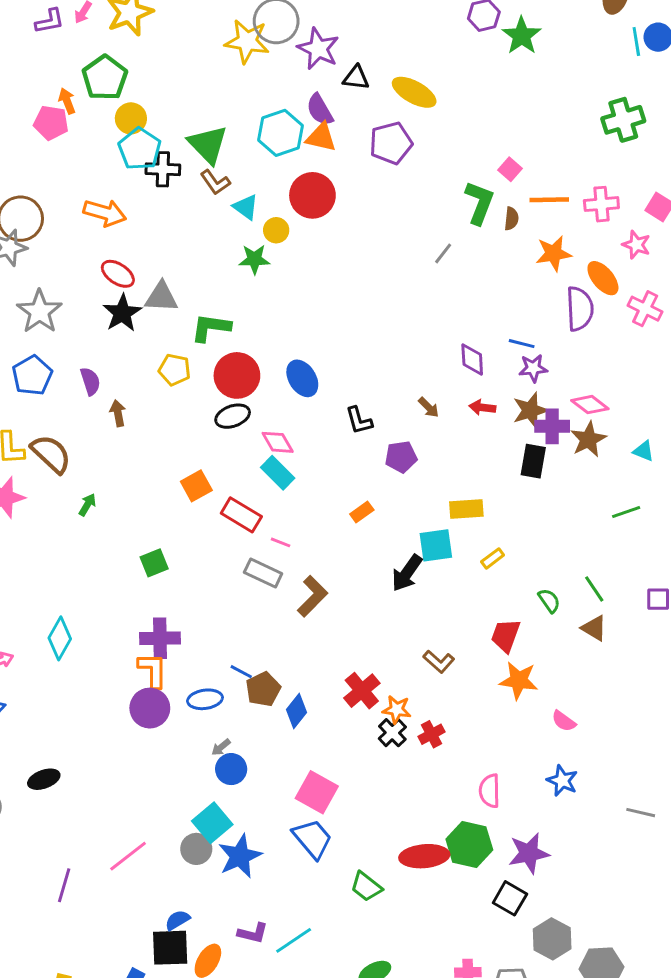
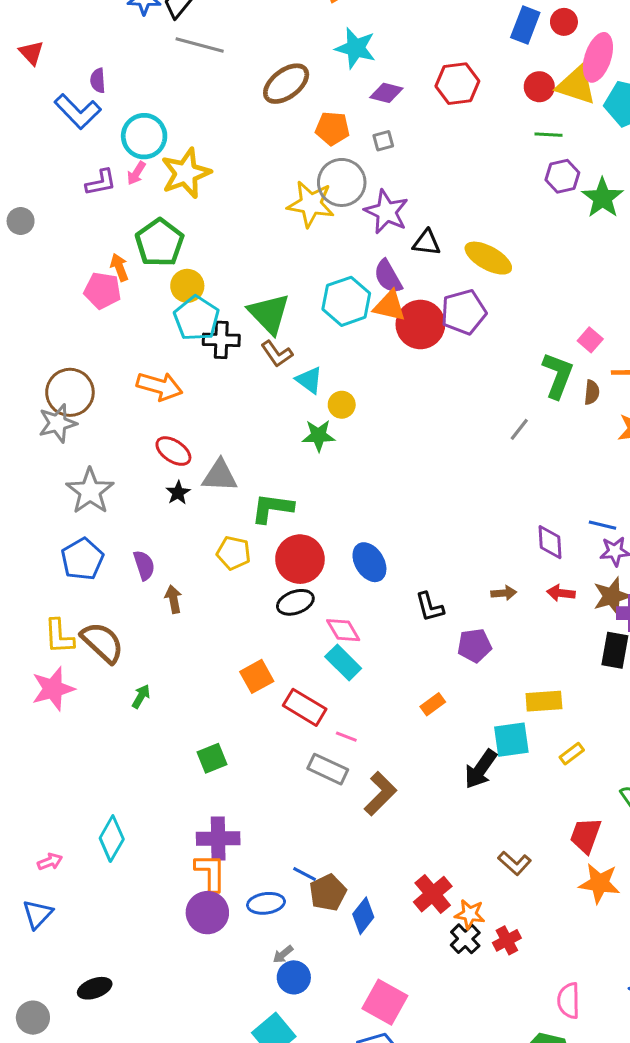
red circle: (312, 195) -> (420, 324), moved
black star: (122, 313) -> (178, 493), size x0.6
brown arrow: (429, 407) -> (504, 593), turned -50

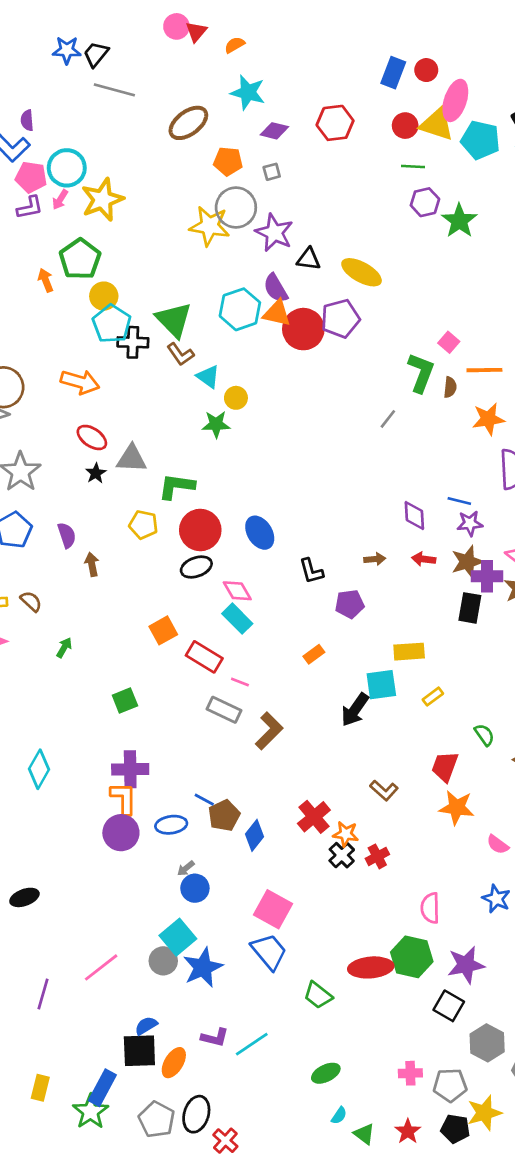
pink pentagon: (102, 290) -> (31, 177), moved
brown semicircle: (102, 642) -> (31, 601), size x0.6

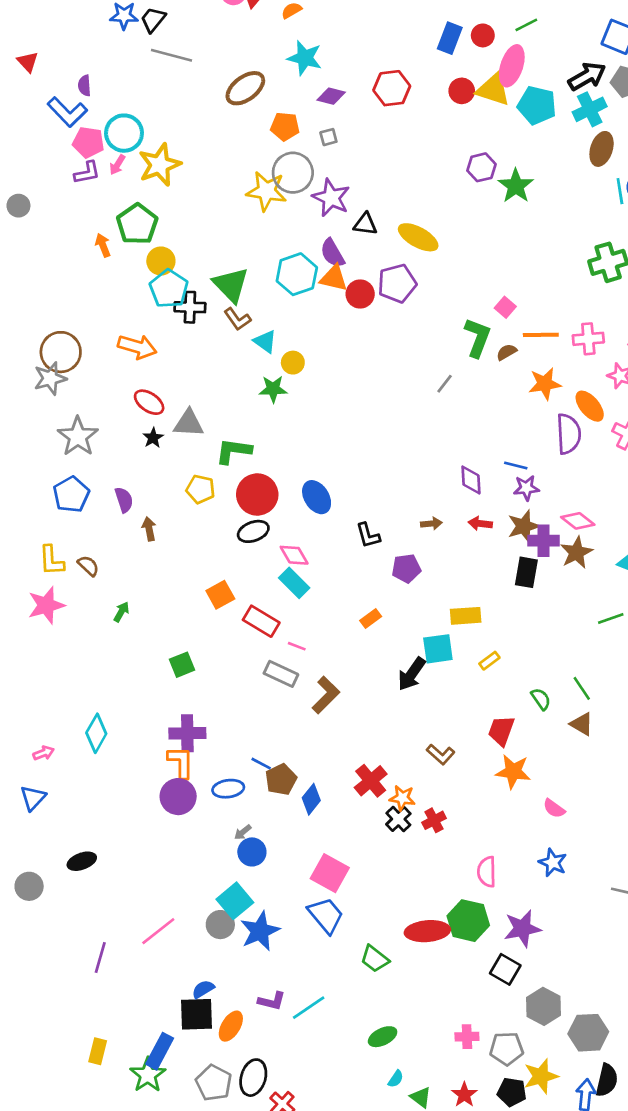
green line: (413, 167) -> (526, 25), moved, turned -30
red circle: (303, 329) -> (360, 294), size x0.7
brown semicircle: (450, 387) -> (507, 352), turned -126

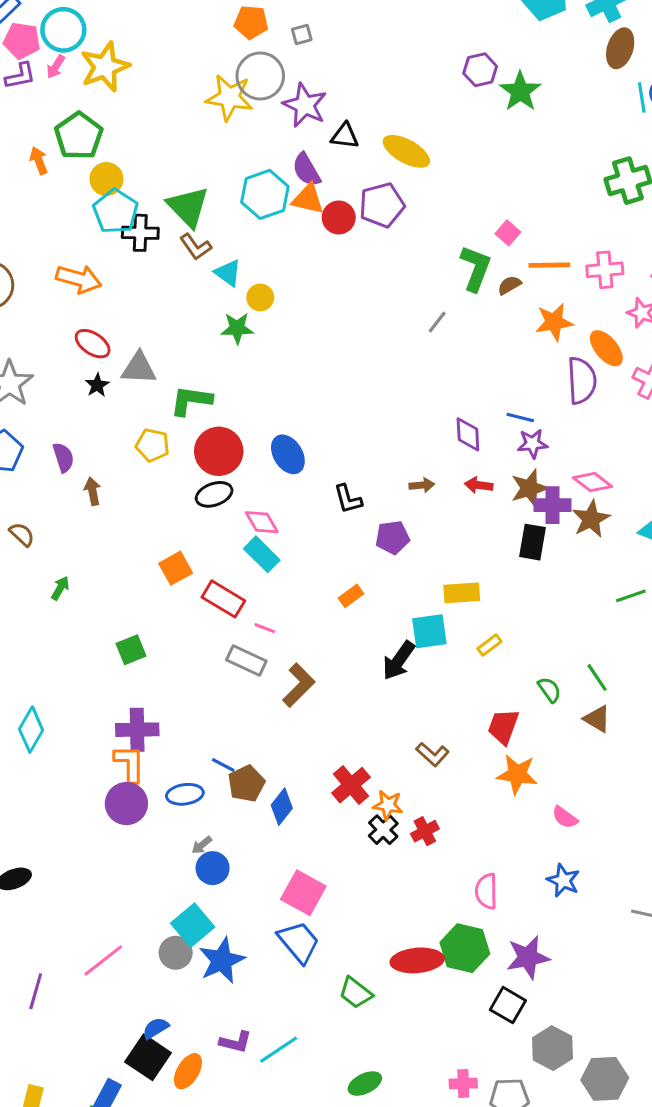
black square: (197, 1014) -> (148, 1057), turned 36

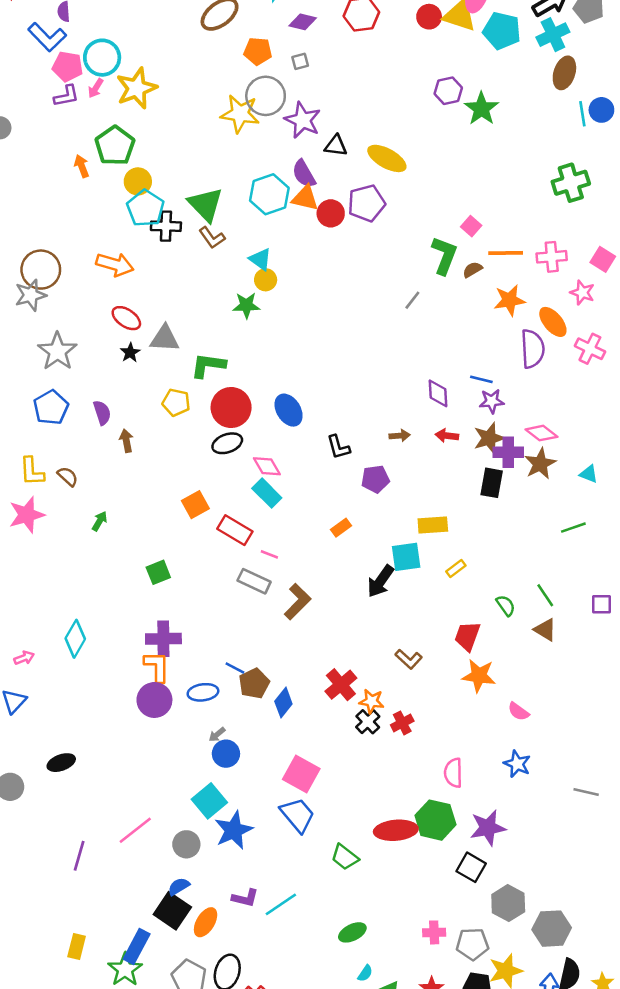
cyan triangle: (228, 273) -> (260, 259), moved
gray circle: (176, 953) -> (186, 844), moved

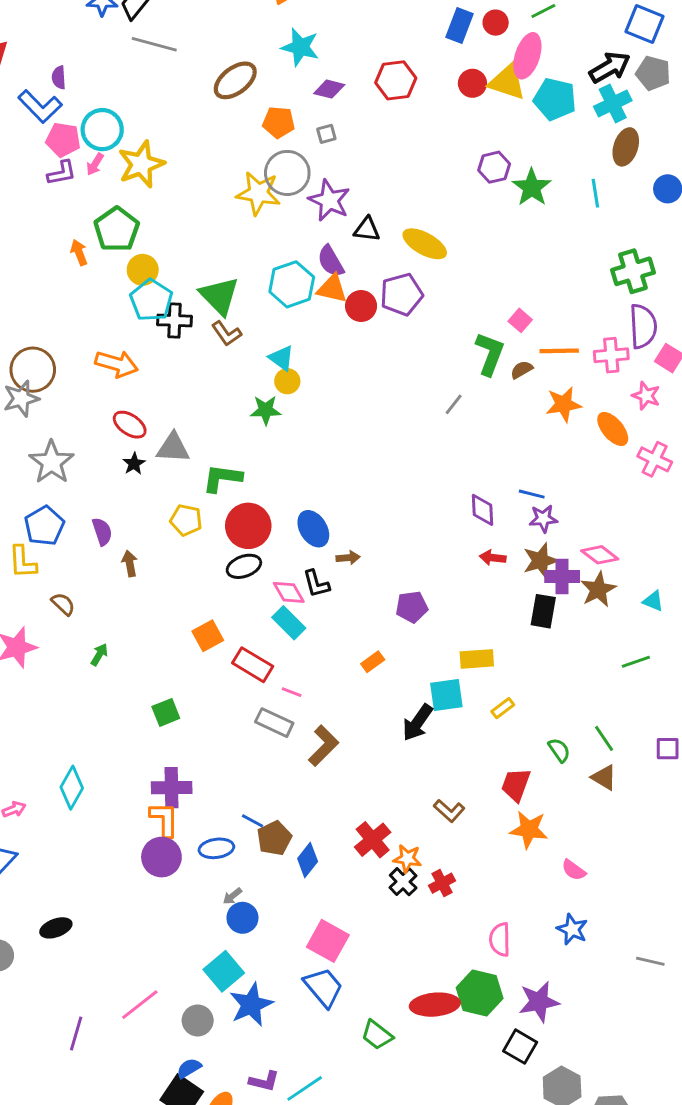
cyan line: (582, 114) -> (595, 193), moved
purple semicircle: (532, 349) -> (643, 326), moved
brown arrow: (400, 436) -> (348, 558), moved
black L-shape: (338, 447) -> (316, 584), moved
yellow L-shape: (32, 471) -> (23, 562), moved

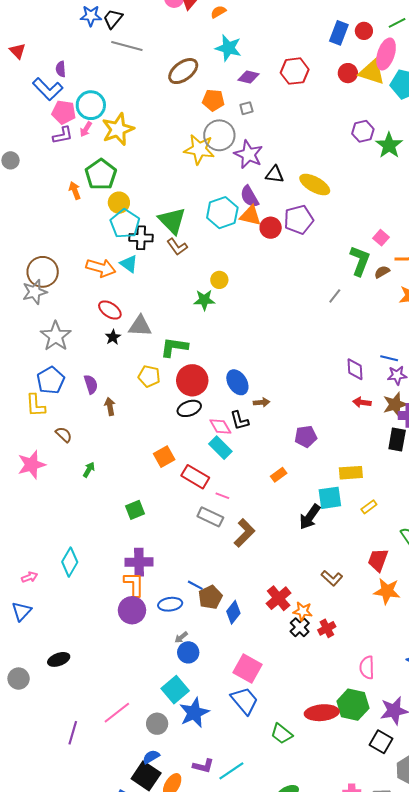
cyan triangle: (282, 358) -> (129, 264), moved

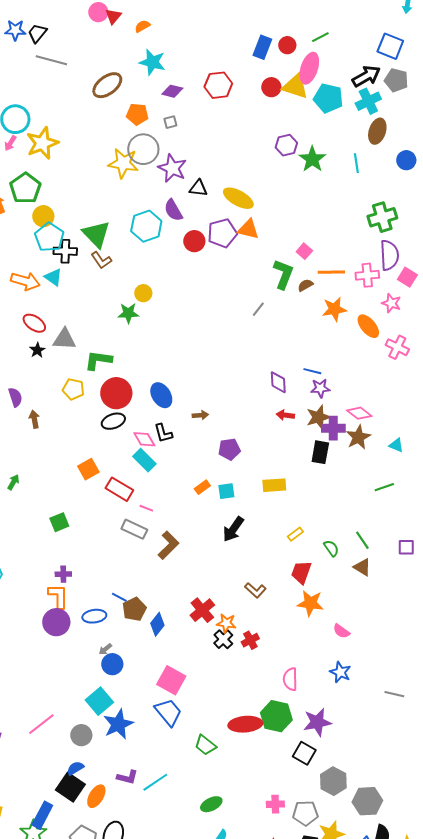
orange triangle: (250, 216) -> (248, 229), moved
brown arrow: (262, 402) -> (200, 415), moved
cyan square: (330, 498) -> (226, 491), moved, size x0.7
yellow rectangle: (369, 507) -> (295, 534), moved
purple cross: (139, 562) -> (63, 574), size x0.6

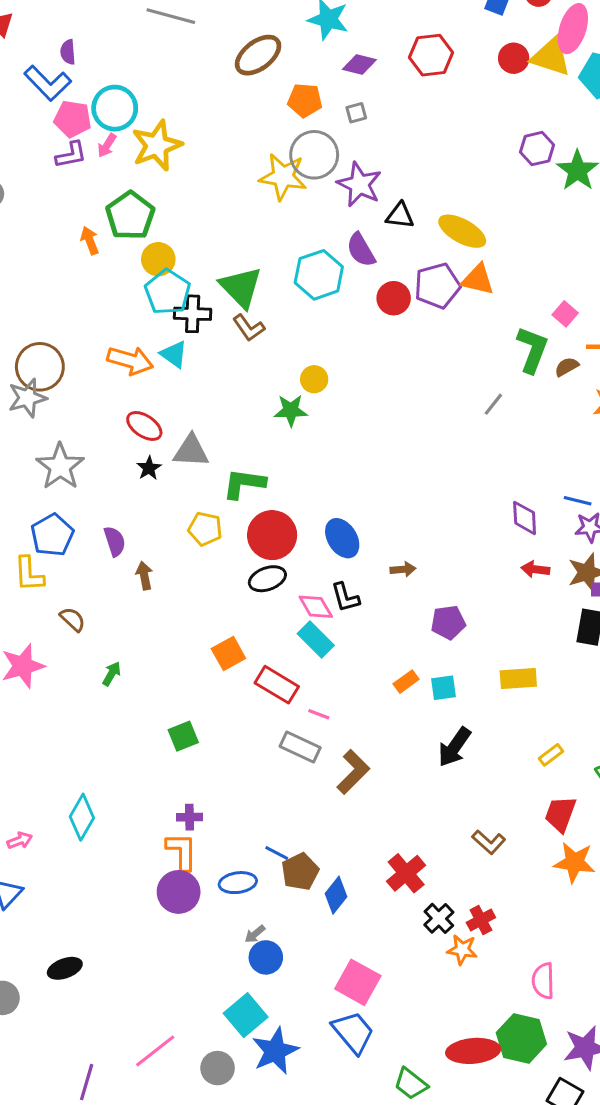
orange star: (226, 623) -> (462, 950), moved

